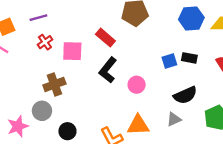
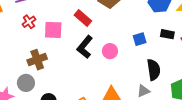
black rectangle: (189, 58) -> (167, 34), moved
pink circle: (137, 85) -> (110, 51), moved
black semicircle: (185, 95) -> (154, 70), turned -75

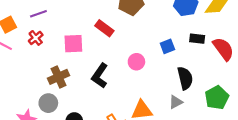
red cross: (29, 22) -> (36, 38), moved
black L-shape: (85, 47) -> (100, 76), moved

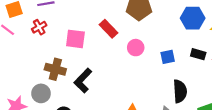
pink circle: (136, 62) -> (136, 48), moved
black L-shape: (100, 76) -> (83, 81), moved
brown cross: (58, 77) -> (55, 69), turned 30

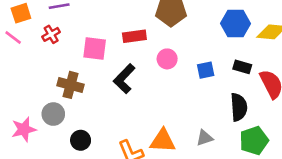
red rectangle: (108, 29) -> (134, 36), turned -54
black L-shape: (83, 81) -> (124, 79), moved
black semicircle: (180, 91) -> (239, 107), moved

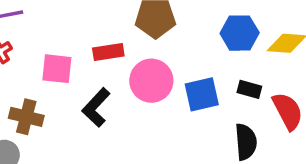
pink circle: (167, 59) -> (151, 81), size x1.6
blue square: (206, 70) -> (202, 94), size x1.5

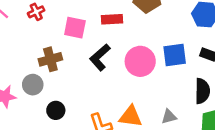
pink circle: (151, 81) -> (140, 61), moved
brown cross: (26, 117) -> (50, 59), turned -35

